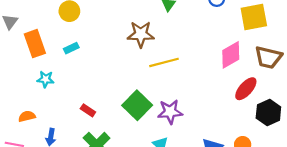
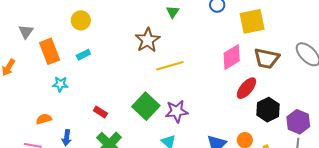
brown star: (141, 34) -> (148, 40), turned -30

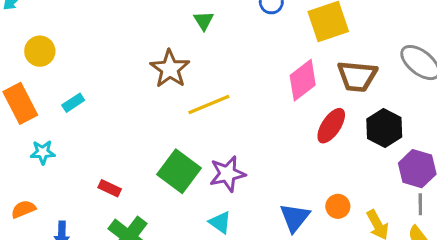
yellow circle: (81, 20) -> (40, 51), moved
black hexagon: (268, 110) -> (384, 128), moved

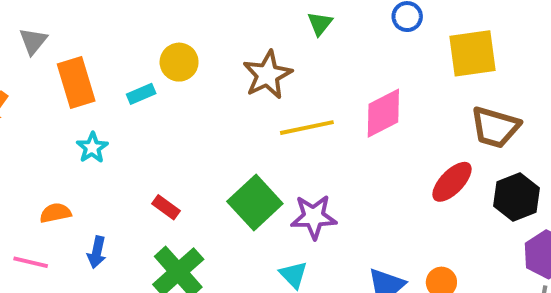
yellow circle: (40, 51) -> (179, 62), moved
pink diamond: (303, 80) -> (383, 113), moved
cyan star: (43, 152) -> (92, 148), turned 30

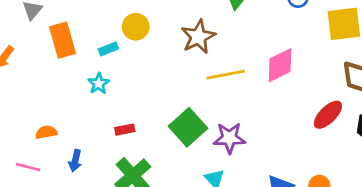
cyan star: (92, 148) -> (99, 84), moved
red rectangle: (166, 207) -> (125, 130), turned -48

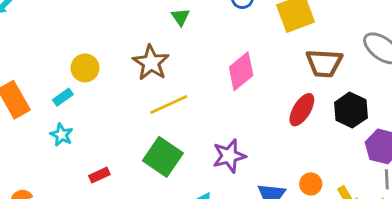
yellow line: (226, 75) -> (169, 105), moved
purple star: (229, 138) -> (229, 156), moved

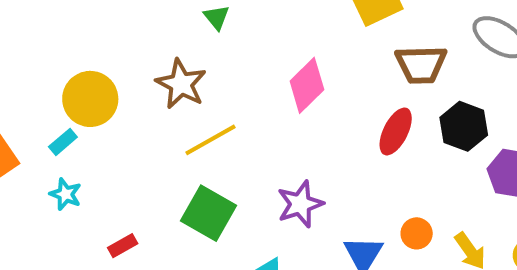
yellow circle: (85, 68) -> (90, 99), size x1.4

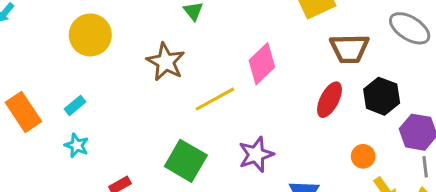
yellow circle: (90, 99) -> (90, 35), moved
yellow line: (211, 140) -> (215, 99), moved
orange circle: (417, 233) -> (363, 156), moved

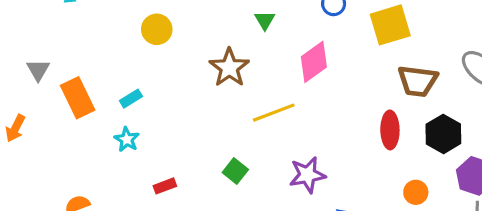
yellow circle: (90, 35) -> (157, 29), size x0.7
pink diamond: (262, 64) -> (314, 62), moved
red ellipse: (329, 100) -> (390, 130), turned -36
green square: (186, 161) -> (235, 171), size x0.6

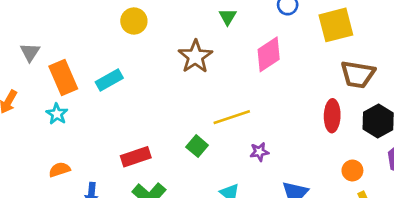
cyan rectangle: (131, 99) -> (109, 80), size x1.4
yellow line: (274, 113) -> (232, 117), moved
cyan star: (127, 139) -> (57, 114), moved
purple star: (307, 175) -> (259, 152), size x0.6
red rectangle: (165, 186) -> (136, 157), size x1.5

